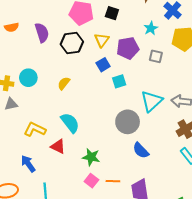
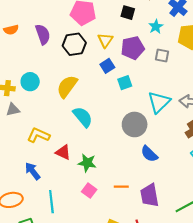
black square: (112, 13) -> (128, 13), moved
yellow semicircle: (64, 83) -> (67, 86), size x1.6
cyan semicircle: (70, 123) -> (83, 117), moved
green star: (91, 157) -> (87, 163), moved
pink square: (91, 181) -> (89, 191), moved

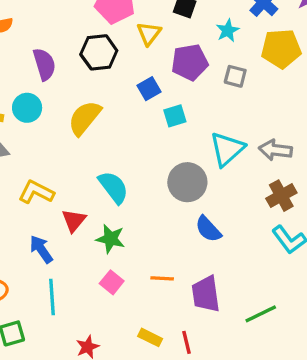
purple semicircle: (43, 34) -> (44, 64), moved
yellow triangle: (105, 40) -> (149, 34), moved
cyan semicircle: (83, 117) -> (113, 187), moved
red triangle: (63, 152) -> (74, 220), turned 42
blue arrow: (33, 171) -> (41, 249), moved

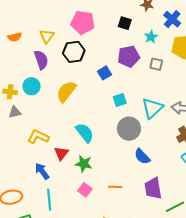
yellow triangle: (149, 34) -> (47, 36), moved
cyan square: (175, 116) -> (120, 100), moved
purple trapezoid: (206, 294) -> (153, 188), moved

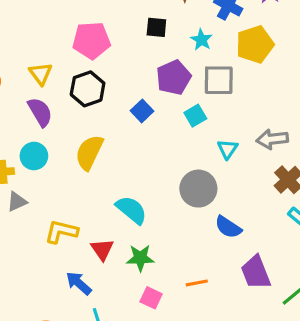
gray square: (156, 64) -> (219, 80), size x1.5
cyan square: (120, 100) -> (195, 116), moved
cyan triangle: (152, 108) -> (228, 149), size x0.6

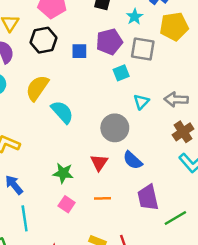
blue square: (142, 111) -> (79, 51), moved, turned 35
cyan semicircle: (131, 210) -> (62, 112), moved
red triangle: (102, 249) -> (99, 163), moved

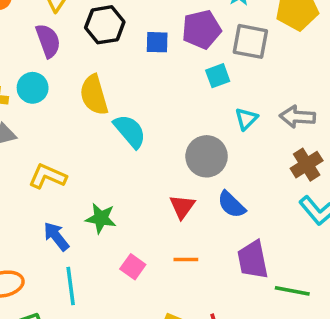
yellow semicircle: (37, 88) -> (94, 95), turned -52
green star: (63, 173) -> (101, 218), moved
green line: (175, 218) -> (292, 291), turned 40

